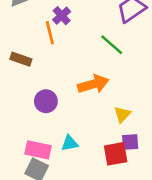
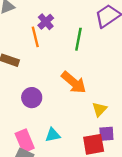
green line: (112, 45) -> (78, 39), moved, turned 60
orange arrow: (93, 84) -> (74, 82), turned 56
pink rectangle: (38, 150) -> (25, 141), turned 55

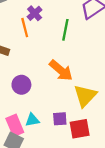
yellow triangle: (99, 109) -> (85, 96), size x1.6
purple square: (106, 134) -> (60, 119), moved
cyan triangle: (53, 135) -> (32, 120), moved

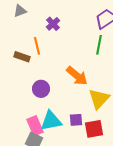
orange line: (25, 28) -> (37, 46), moved
green line: (65, 30) -> (99, 45), moved
cyan triangle: (32, 120) -> (51, 121), size x1.6

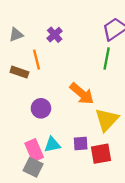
gray triangle: (20, 11) -> (16, 35), moved
cyan triangle: (51, 121) -> (52, 145), size x0.7

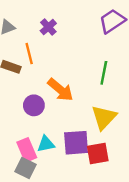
green line: (107, 58) -> (104, 73), moved
orange arrow: (82, 94) -> (60, 90), moved
purple square: (81, 143) -> (76, 143), size x1.6

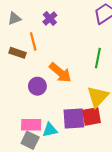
cyan triangle: (46, 144) -> (50, 130), moved
pink rectangle: (27, 150) -> (31, 125), turned -66
red square: (98, 154) -> (92, 116), moved

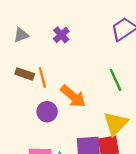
orange line: (33, 41) -> (42, 77), moved
green line: (98, 58) -> (116, 80), turned -36

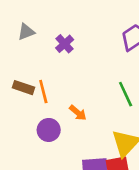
gray triangle: (21, 35) -> (26, 32), moved
orange arrow: (73, 96) -> (78, 113), size x0.6

